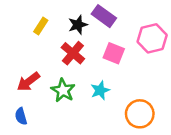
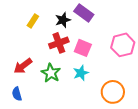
pink hexagon: (152, 38) -> (123, 45), moved
red cross: (73, 53) -> (59, 43), turned 30
pink square: (114, 53) -> (83, 48), moved

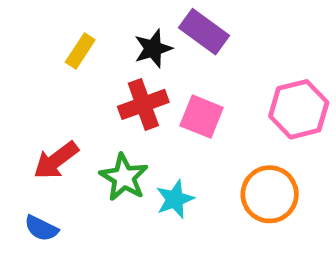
cyan star: (81, 73) -> (175, 199), moved
orange circle: (113, 92) -> (270, 194), moved
blue semicircle: (17, 94) -> (41, 228), turned -48

